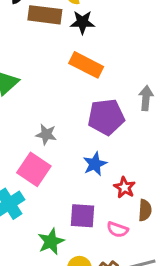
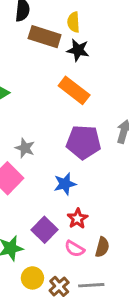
red star: (125, 187) -> (77, 219), moved
brown semicircle: (145, 210) -> (102, 247), moved
purple square: (82, 216) -> (44, 230), turned 30

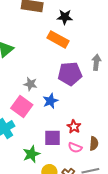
black star: (78, 50) -> (65, 17), moved
blue star: (65, 184) -> (50, 101), moved
purple square: (44, 230) -> (52, 138), turned -36

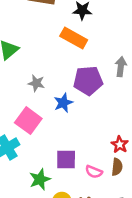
gray star: (30, 84) -> (36, 83), moved
blue star: (50, 101) -> (63, 103), moved
red star: (74, 127) -> (120, 145), moved

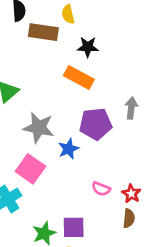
gray star: (36, 83) -> (39, 128), size x1.6
purple square: (66, 160) -> (74, 227), moved
pink semicircle: (94, 172) -> (101, 189), moved

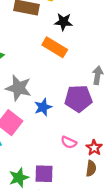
purple pentagon: (96, 124) -> (78, 99), moved

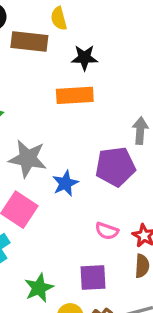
orange rectangle: (55, 47) -> (75, 95), turned -30
purple square: (44, 174) -> (93, 277), moved

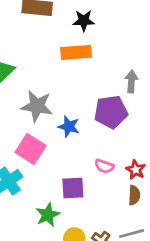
blue star: (65, 183) -> (69, 126), turned -30
purple square: (93, 277) -> (73, 188), moved

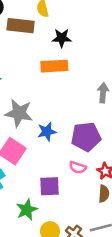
purple pentagon: (111, 112) -> (86, 137), moved
blue star: (69, 126) -> (47, 132), turned -30

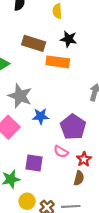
brown rectangle: (21, 26) -> (34, 43), moved
purple pentagon: (86, 137) -> (73, 127), turned 30

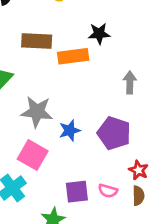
black star: (69, 39) -> (99, 34), moved
pink semicircle: (61, 152) -> (108, 191), moved

